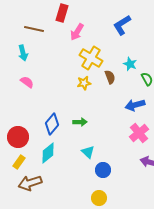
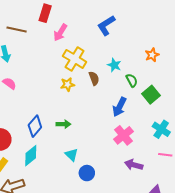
blue arrow: (135, 105) -> (119, 107), turned -48

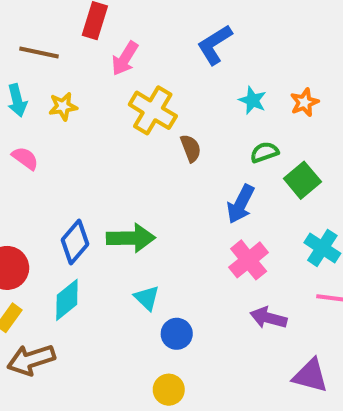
cyan star: (114, 65) -> (253, 100), moved
green semicircle: (132, 80) -> (264, 152), turned -80
yellow star: (67, 84) -> (63, 106), moved
green arrow: (63, 124) -> (131, 238), size x1.6

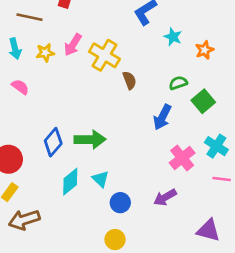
pink arrow: (125, 58) -> (73, 45), moved
cyan star: (253, 100) -> (173, 37), moved
pink cross: (249, 260) -> (182, 158), moved
cyan diamond: (67, 300) -> (70, 182), moved
purple arrow: (268, 318) -> (165, 197), moved, turned -45

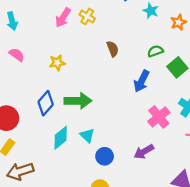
yellow star: (45, 53) -> (57, 63), moved
yellow cross: (104, 55) -> (87, 16), moved, size x0.6

